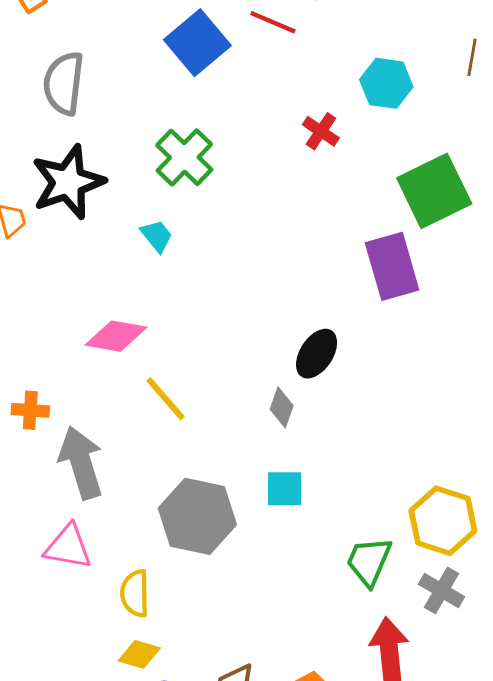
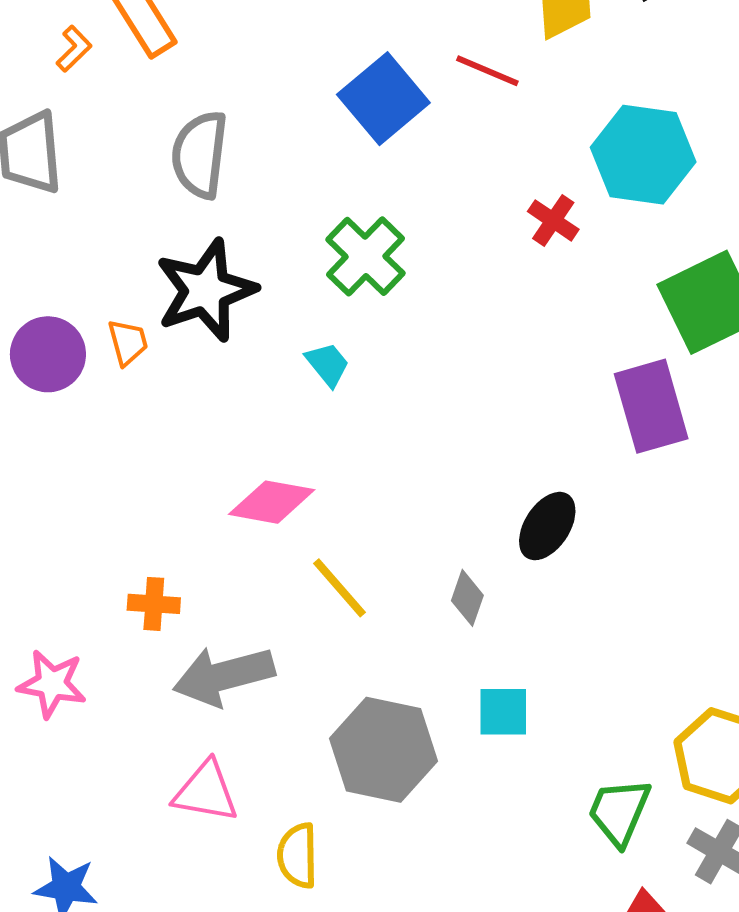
cyan hexagon: (386, 83) -> (643, 155), size x1.4
gray diamond: (282, 407) -> (467, 598), moved
gray arrow: (81, 463) -> (224, 676), turned -88

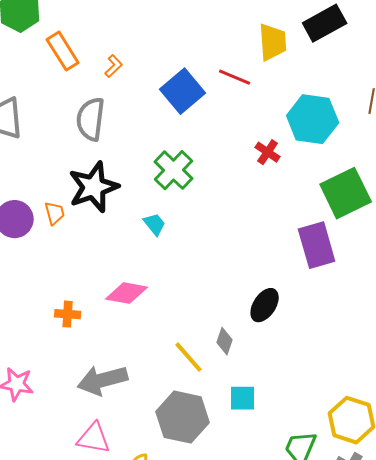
orange L-shape: (74, 49) -> (114, 66), moved
yellow line: (340, 588) -> (189, 357), moved
orange cross: (154, 604) -> (68, 314), moved

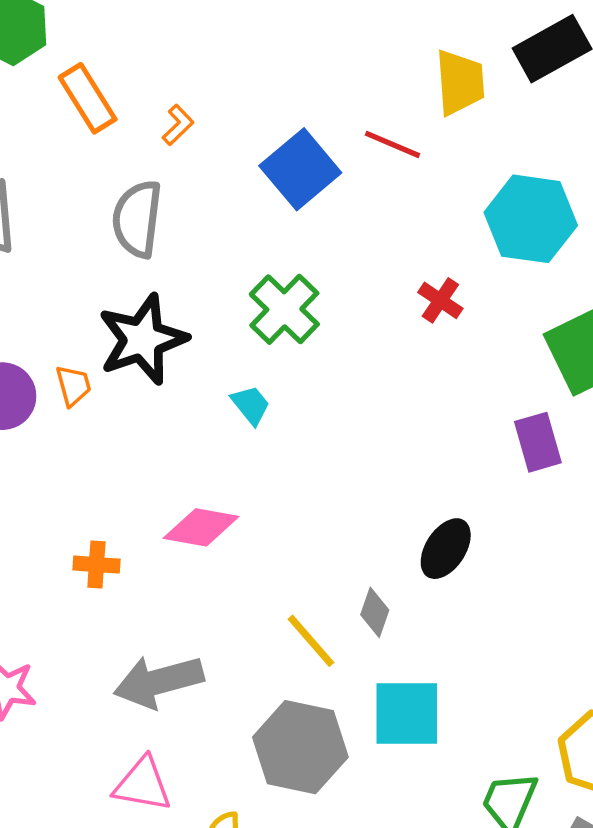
red cross: (268, 152) -> (440, 300), moved
purple rectangle: (317, 245) -> (538, 442), size x0.7
cyan square: (243, 398) -> (407, 713), size x1.5

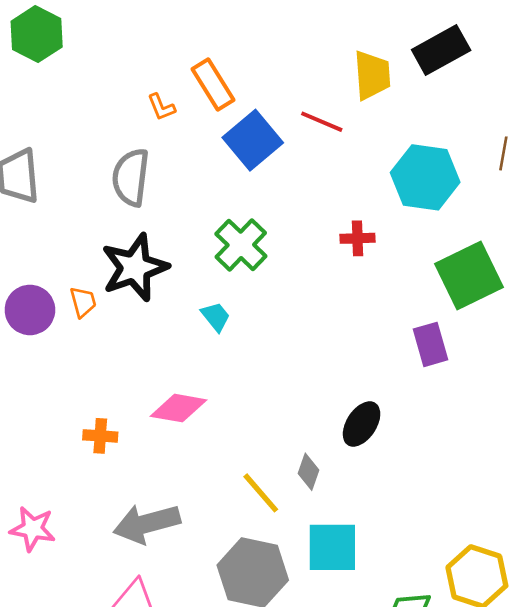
orange rectangle: (88, 98) -> (213, 85), moved
orange L-shape: (178, 125) -> (161, 107), turned 112
red cross: (440, 300) -> (358, 238), turned -36

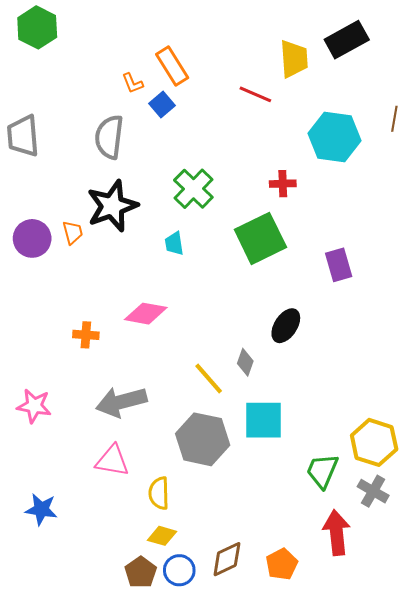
blue square: (253, 140) -> (162, 105), moved, size x0.6
green square: (469, 275) -> (260, 238), moved
cyan trapezoid: (216, 317) -> (174, 244), turned -150

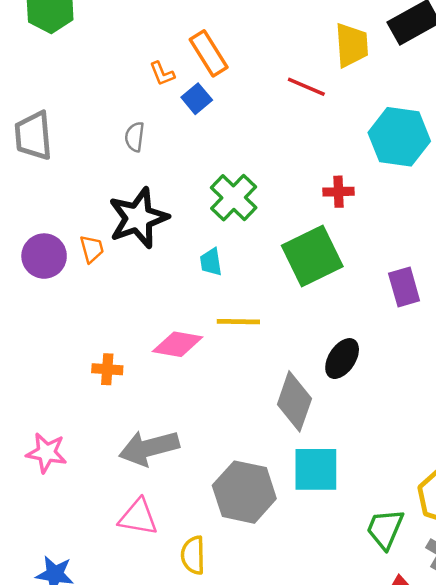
gray semicircle: (109, 137) -> (135, 137), size x0.6
gray diamond: (245, 362) -> (294, 401), size x1.8
yellow line: (209, 378) -> (238, 322), moved, turned -48

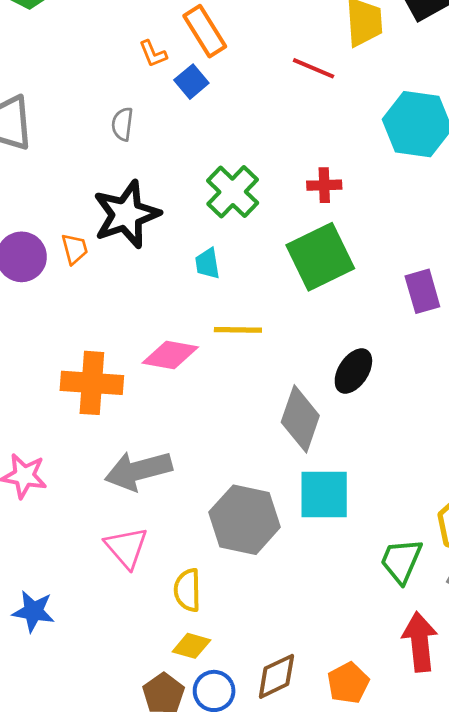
red cross: (339, 192) -> (324, 185), moved
orange cross: (107, 369) -> (92, 383), size x1.8
pink triangle: (138, 517) -> (126, 548), turned 39

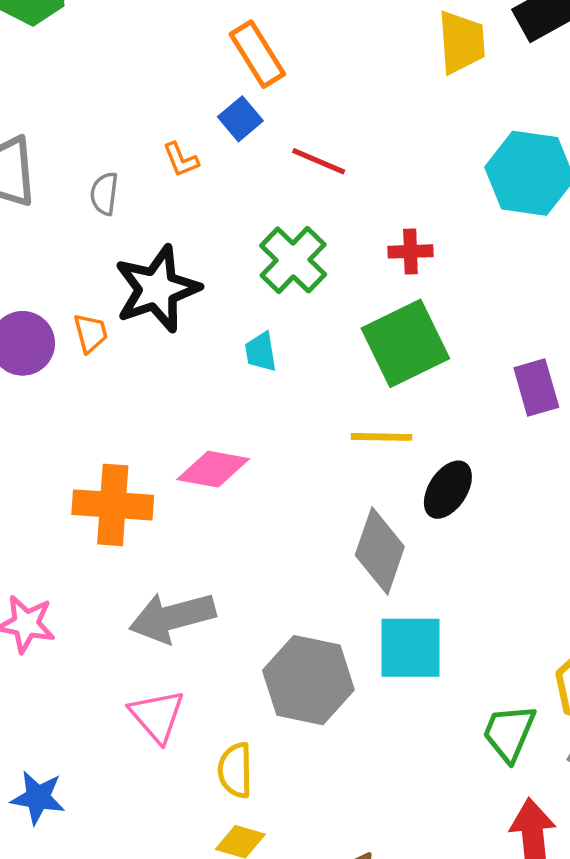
orange L-shape: (153, 54) -> (181, 160), moved
red line: (314, 68) -> (319, 161), moved
gray semicircle: (122, 124) -> (104, 194), moved
yellow line: (238, 330) -> (382, 437), moved

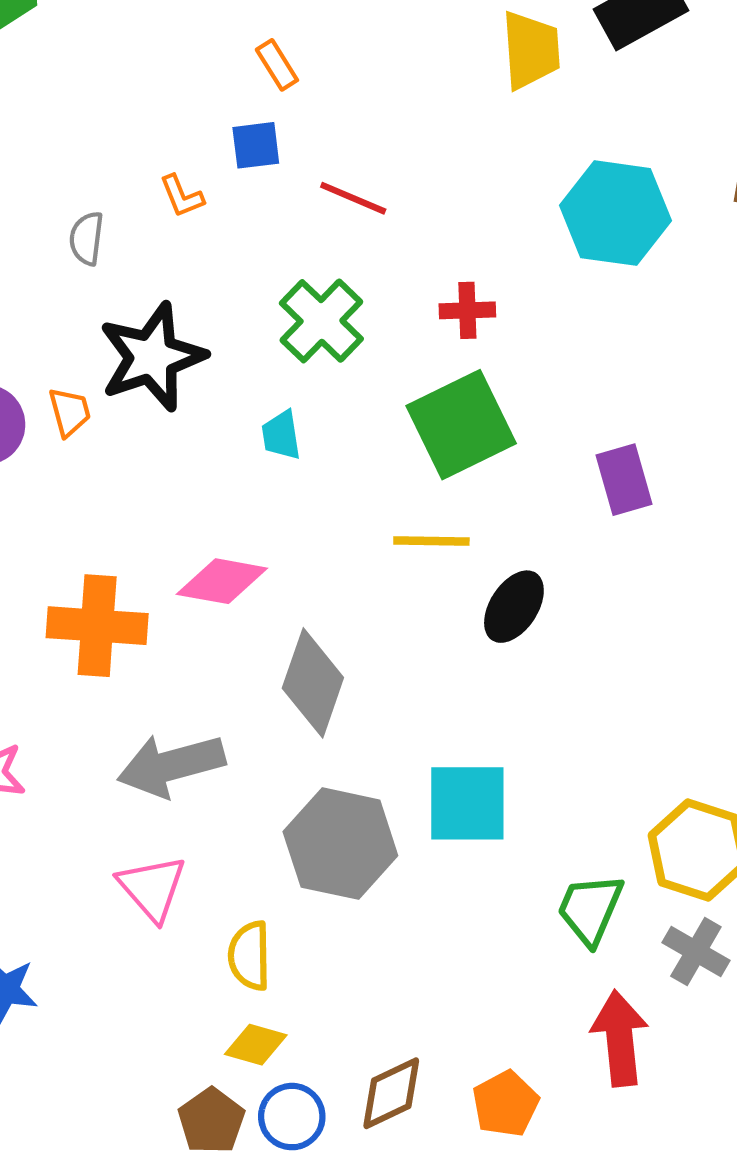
orange rectangle: (257, 54) -> (277, 65), size x0.6
blue square: (240, 119) -> (256, 145), turned 33
gray diamond: (380, 551) -> (313, 683), moved

